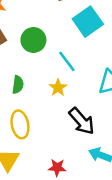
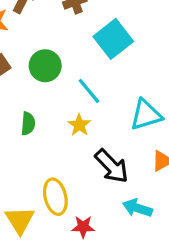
yellow ellipse: (20, 124) -> (55, 197), moved

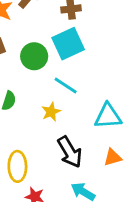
cyan square: (113, 39) -> (68, 44), moved
cyan line: (89, 91) -> (66, 85), turned -30

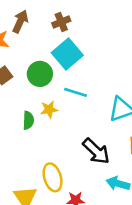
yellow star: (51, 112) -> (49, 109), moved, turned 30

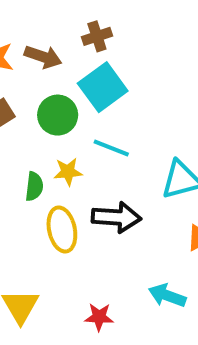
brown arrow: (20, 21) -> (43, 57), moved, turned 80
black arrow: (96, 151) -> (116, 217), moved, turned -44
yellow ellipse: (53, 177) -> (62, 229), moved

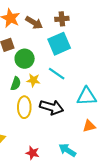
green circle: (58, 115) -> (25, 59), moved

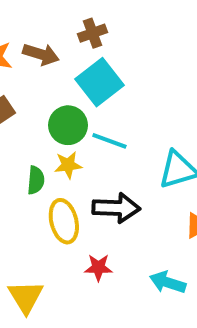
green circle: (25, 59) -> (68, 125), moved
red star: (33, 153) -> (98, 267), moved

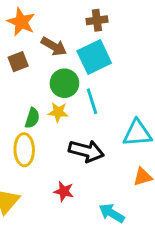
brown arrow: (41, 54) -> (54, 46), moved
cyan line: (109, 141) -> (92, 101), turned 40
yellow ellipse: (64, 221) -> (24, 150), moved

